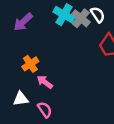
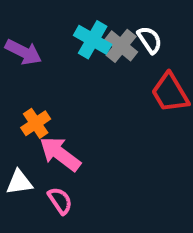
purple arrow: (23, 22) -> (23, 52), turned -110
pink arrow: (45, 82) -> (60, 154), size x1.5

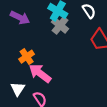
gray cross: (121, 46) -> (60, 25), moved
white triangle: (19, 182) -> (18, 89), turned -48

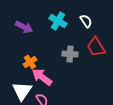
gray cross: (60, 25) -> (70, 54), moved, turned -35
white triangle: (18, 89) -> (22, 91), size x1.5

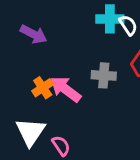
cyan cross: (58, 21) -> (110, 19), moved, turned -30
pink arrow: (42, 77) -> (66, 89), moved

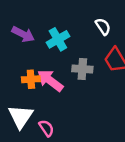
cyan cross: (110, 19) -> (58, 39), moved, turned -30
orange cross: (43, 88) -> (31, 79), turned 30

